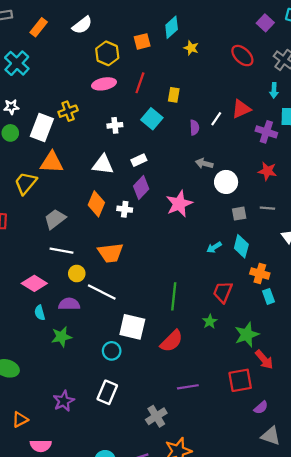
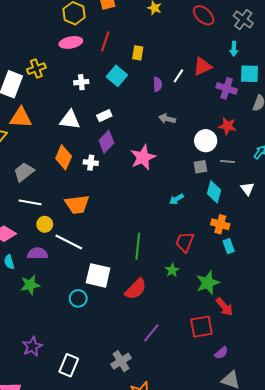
white circle: (226, 182) -> (206, 141), moved
cyan diamond: (241, 246) -> (214, 192), moved
purple line: (188, 387) -> (151, 333), turned -42
white rectangle: (107, 392) -> (69, 365), moved

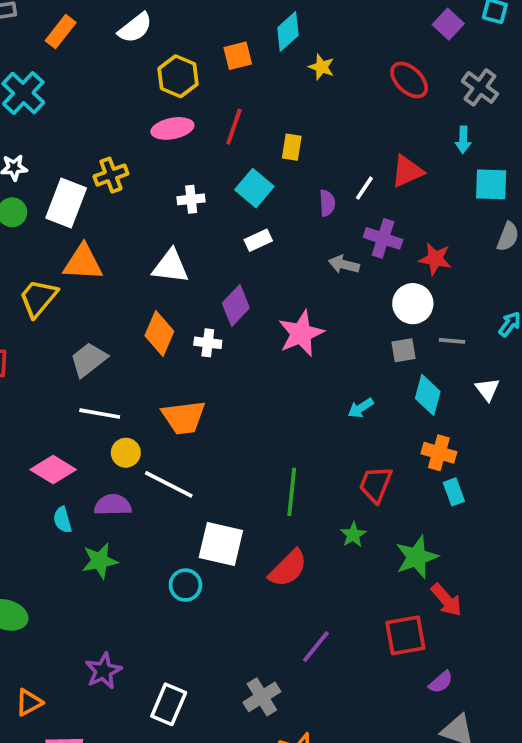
purple cross: (227, 88) -> (383, 238), moved
white rectangle: (104, 116) -> (258, 240), moved
red star: (228, 126) -> (435, 259), moved

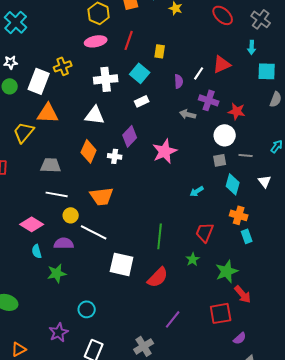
white cross: (191, 199) -> (106, 79), size x1.6
gray trapezoid: (89, 360) -> (51, 165), turned 40
cyan circle: (185, 585) -> (87, 309), moved

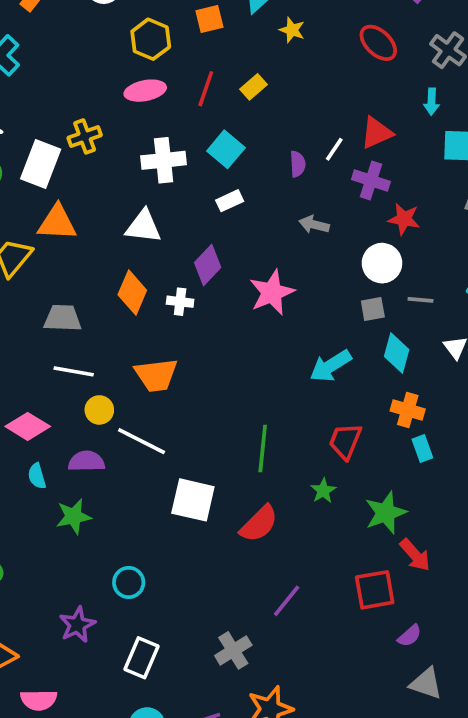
yellow rectangle: (160, 51) -> (253, 87), moved, turned 40
purple cross: (209, 100) -> (371, 181), moved
cyan arrow: (197, 191) -> (331, 366), size x1.6

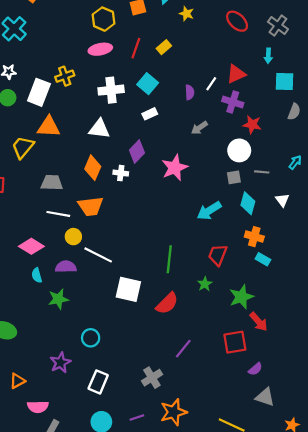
gray arrow: (314, 225) -> (199, 128), turned -49
orange trapezoid: (156, 375) -> (91, 206), moved
cyan rectangle: (422, 448) -> (263, 259), turned -40

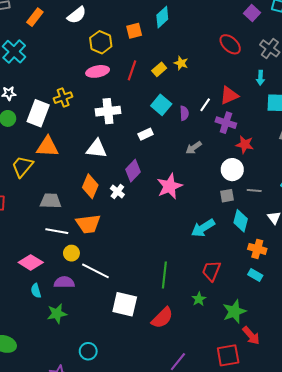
yellow star: (186, 14) -> (181, 63), moved
cyan square: (148, 84) -> (161, 105), moved
white cross: (121, 173) -> (117, 192), turned 32
orange cross: (254, 237) -> (257, 249), moved

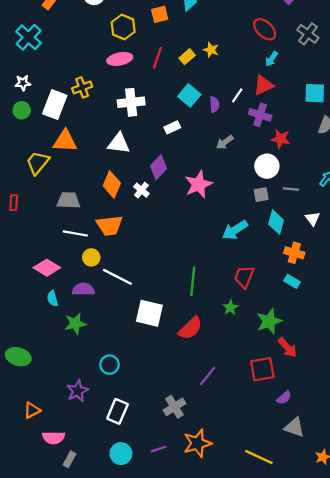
cyan arrow: (260, 78) -> (271, 59), moved, turned 32

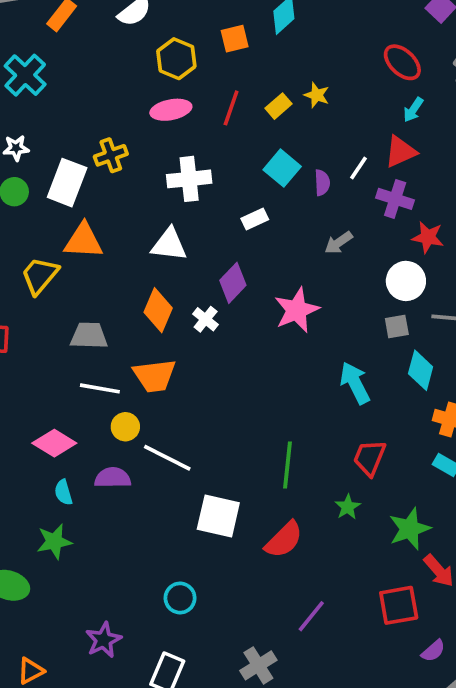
cyan arrow: (235, 230) -> (355, 383), turned 95
green star: (75, 324) -> (54, 542), moved
cyan circle: (109, 365) -> (180, 598), moved

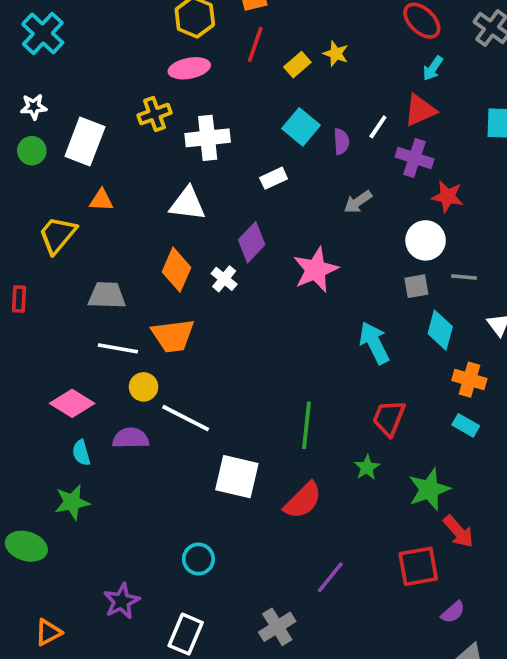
red line: (231, 108) -> (255, 44), moved
yellow cross: (111, 155) -> (155, 114), moved
orange triangle: (83, 241) -> (101, 200), size x0.6

